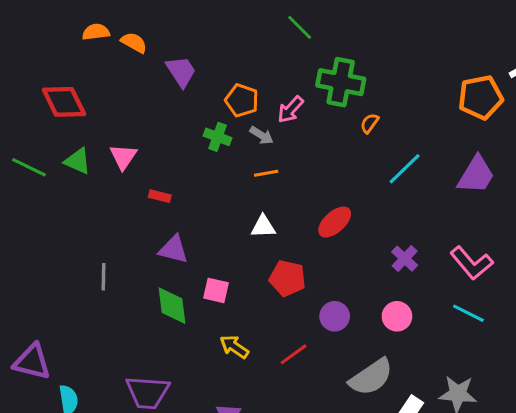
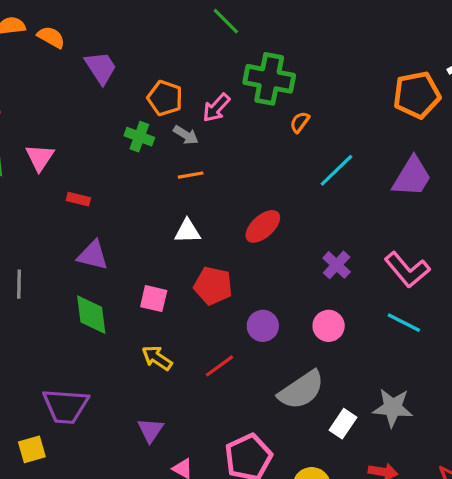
pink square: (216, 290) -> (154, 299), moved

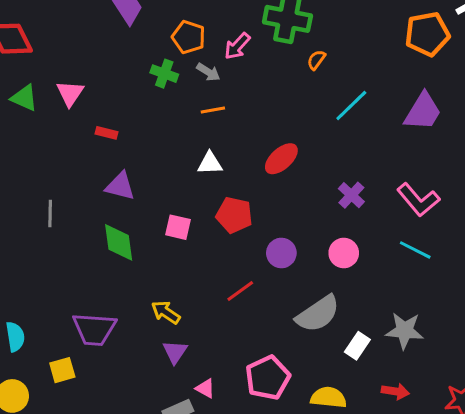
yellow arrow: (157, 358) -> (166, 312), moved

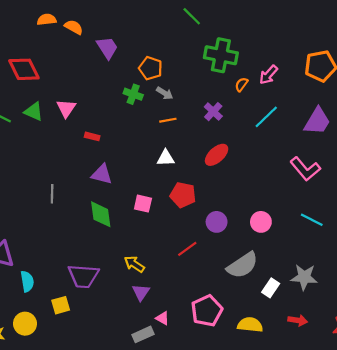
pink arrow: (237, 46) -> (268, 75), moved
purple cross: (351, 195) -> (213, 112), moved
pink L-shape: (418, 200) -> (305, 169), moved

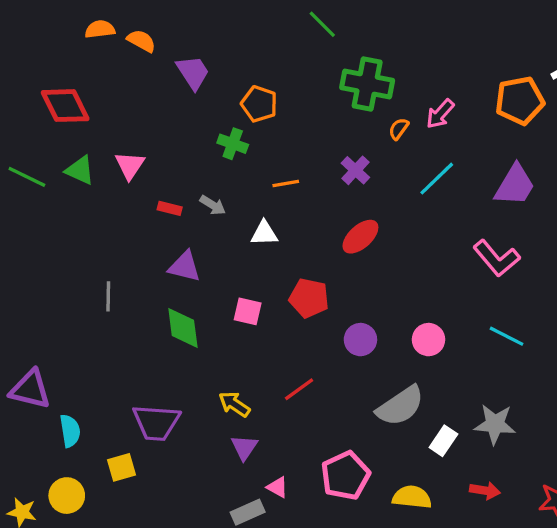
gray arrow: (165, 93) -> (213, 205), moved
white triangle: (166, 158) -> (264, 233), moved
red line: (187, 249) -> (299, 389), moved

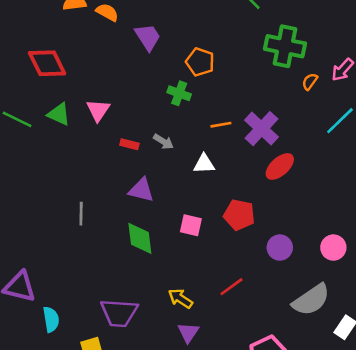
purple cross: (355, 170) -> (261, 129), moved, size x1.5

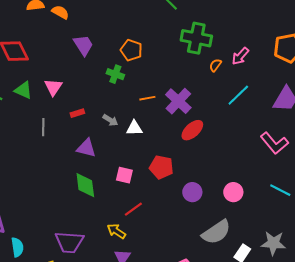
purple trapezoid: (148, 37) -> (83, 45), moved
gray arrow: (163, 142) -> (110, 120), moved
red rectangle: (129, 144) -> (77, 113), turned -32
gray line: (81, 214) -> (43, 127), moved
red line: (231, 287) -> (133, 209), moved

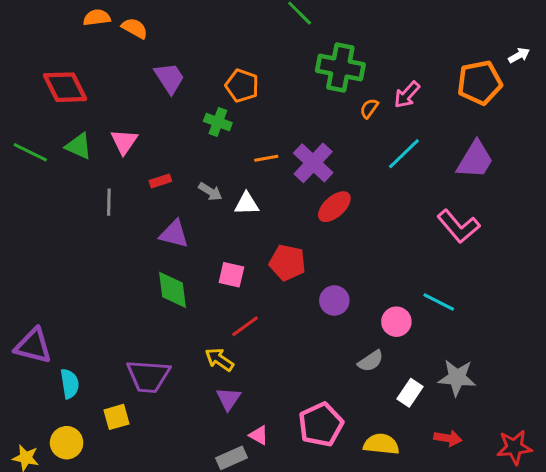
cyan line: (280, 190) -> (439, 302), moved
pink circle: (233, 192) -> (396, 322), moved
gray semicircle: (216, 232) -> (371, 361), size x0.6

